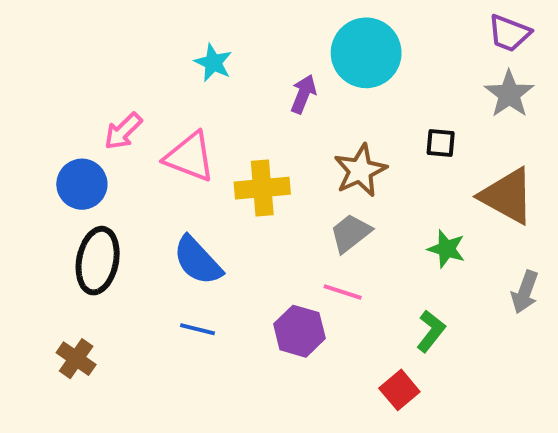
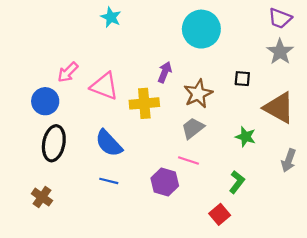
cyan star: (213, 63) -> (111, 17), moved
purple arrow: (303, 94) -> (165, 72), moved

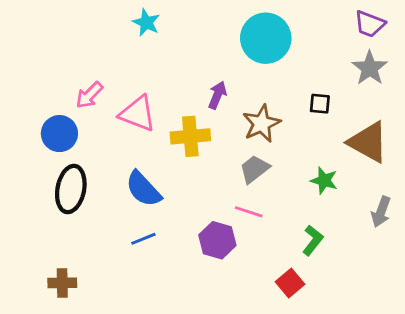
blue line: (109, 181) -> (143, 239), turned -36
brown cross: (42, 197) -> (62, 283), moved, turned -36

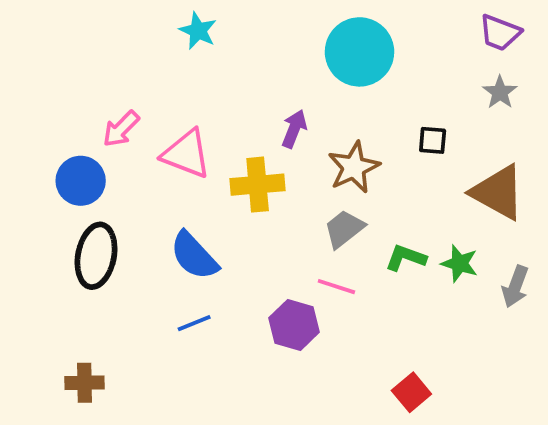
gray star: (370, 68) -> (500, 92), size x0.7
green star: (324, 180) -> (459, 263), moved
green L-shape: (313, 240) -> (406, 258), moved, turned -108
red square: (290, 283) -> (411, 392), moved

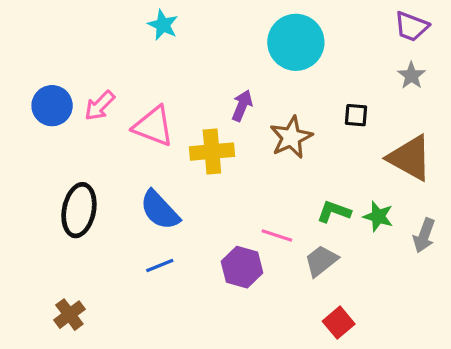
blue circle: (81, 181) -> (52, 106), moved
gray trapezoid: (344, 229) -> (321, 261), moved
brown cross: (84, 383) -> (69, 315), turned -36

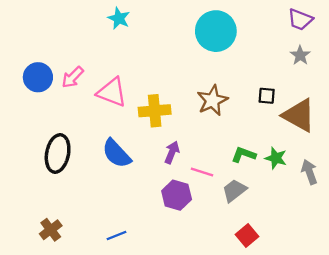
purple arrow: (242, 106) -> (172, 152), moved
black square: (356, 115) -> (267, 96), moved
gray arrow: (424, 235) -> (309, 172), turned 140
blue line: (160, 266) -> (117, 236), moved

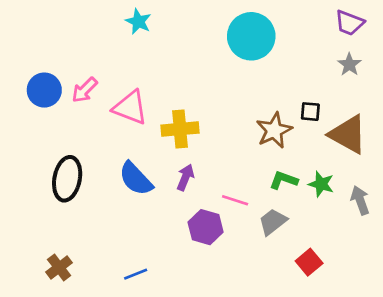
brown star: (212, 100) -> (274, 130), moved
purple arrow: (172, 152) -> (185, 177), moved
red square: (247, 236) -> (309, 262), moved

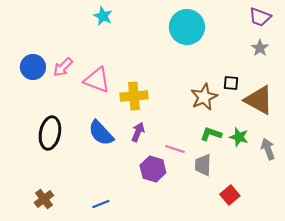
gray trapezoid: (273, 222) -> (203, 165), turned -50

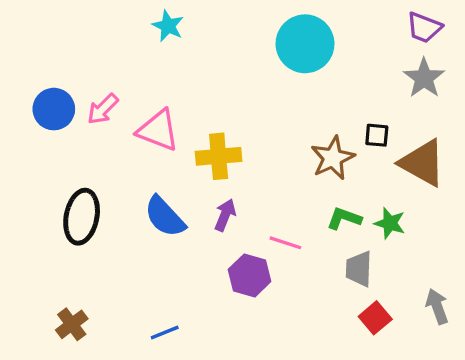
gray star: (260, 48) -> (424, 78), size x1.4
gray arrow: (268, 149) -> (437, 306), moved
gray trapezoid: (203, 165) -> (359, 269), moved

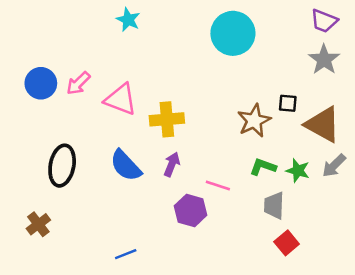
gray arrow: (437, 306) -> (334, 166), moved, turned -115
brown cross: (72, 324) -> (38, 224), moved

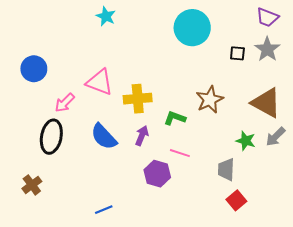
pink arrow: (78, 83) -> (65, 103), moved
black square: (288, 103) -> (237, 53), moved
green L-shape: (263, 167) -> (175, 118), moved

